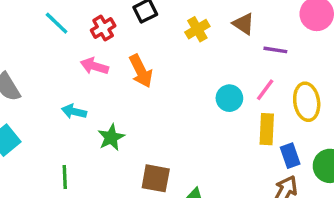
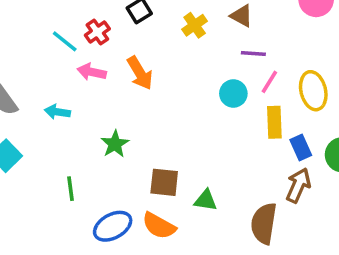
cyan line: (57, 23) -> (65, 41), moved
purple line: (275, 50) -> (253, 54), moved
cyan arrow: (74, 112) -> (57, 112), moved

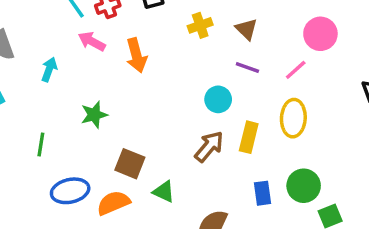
pink line: (269, 82) -> (296, 70), moved
cyan arrow: (57, 112) -> (49, 69), turned 85
blue rectangle: (301, 148) -> (262, 193), moved
brown arrow: (298, 185) -> (209, 147), moved
orange semicircle: (159, 226) -> (113, 203), turned 112

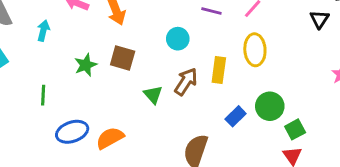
cyan circle: (218, 99) -> (178, 39), moved
brown square: (130, 164) -> (123, 58), moved
green triangle: (164, 192) -> (153, 95), moved, turned 30
blue rectangle: (262, 193) -> (236, 116), turned 60

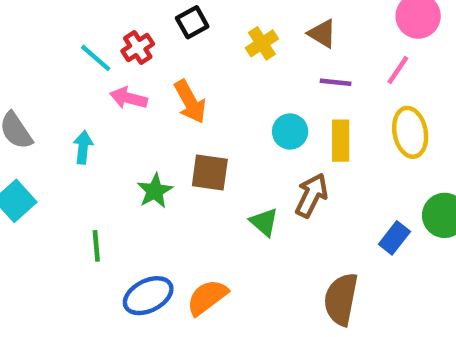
yellow rectangle: (219, 70) -> (341, 141), moved

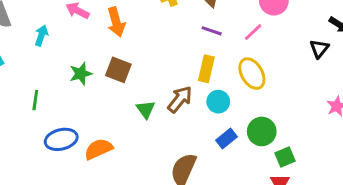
cyan circle: (290, 132) -> (218, 102), moved
yellow ellipse: (410, 132) -> (252, 74), turned -32

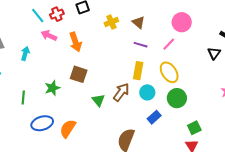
green star: (81, 74) -> (52, 88), moved
green circle: (262, 131) -> (177, 98), moved
orange semicircle: (99, 149) -> (68, 129), turned -30

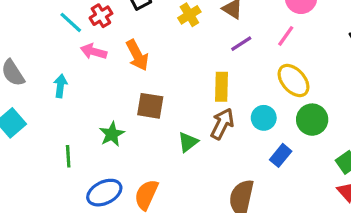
purple line: (141, 45) -> (241, 44), turned -40
yellow rectangle: (138, 71) -> (221, 87), moved
green triangle: (98, 100) -> (188, 142), turned 40

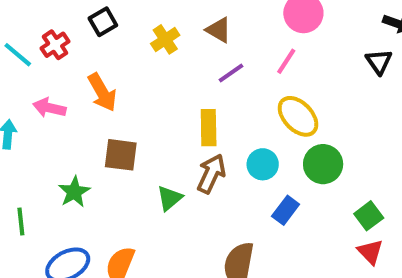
pink arrow: (94, 52) -> (49, 108), moved

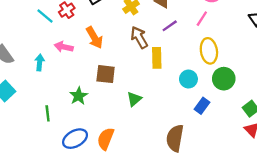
yellow ellipse: (298, 116) -> (209, 51), turned 35
brown arrow: (211, 174) -> (139, 37), moved, turned -55

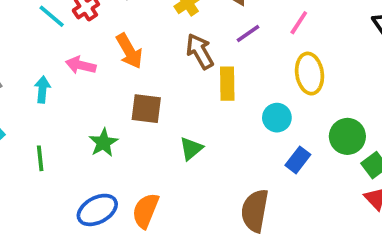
green circle: (224, 79) -> (347, 136), moved
green line: (48, 113) -> (40, 158), moved

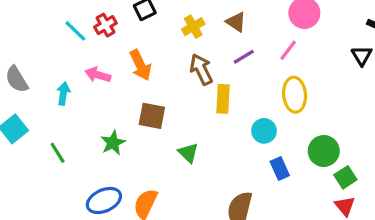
green triangle: (191, 149) -> (188, 153), turned -40
green line: (40, 158) -> (58, 153), turned -30
blue rectangle: (298, 160) -> (280, 169), turned -65

